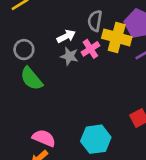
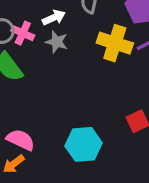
yellow cross: (117, 37) -> (115, 43), moved
pink cross: (90, 49) -> (23, 33), moved, turned -36

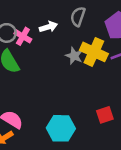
gray star: (57, 42) -> (74, 56), moved

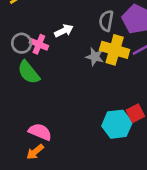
gray semicircle: (78, 17) -> (106, 21), moved
cyan hexagon: (61, 128) -> (117, 124), moved

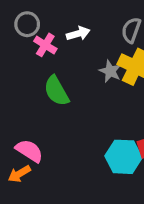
gray circle: (22, 43) -> (27, 24), moved
green semicircle: (29, 72) -> (56, 91), moved

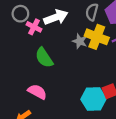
white arrow: (78, 34) -> (56, 17), size x1.5
pink semicircle: (29, 151) -> (37, 92), moved

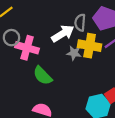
white arrow: (56, 17) -> (63, 34), moved
pink cross: (34, 27) -> (27, 48), size x1.5

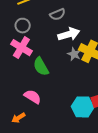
gray semicircle: (80, 23) -> (58, 14), moved, turned -133
pink cross: (27, 48) -> (21, 48), moved

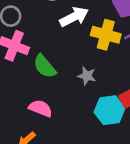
gray star: (74, 54) -> (87, 76), moved

